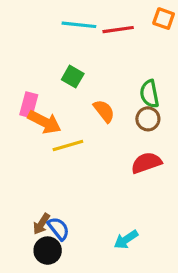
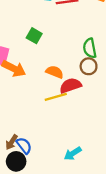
orange semicircle: (104, 111) -> (55, 72), moved, turned -30
yellow line: (68, 146) -> (56, 97), moved
red semicircle: (146, 163) -> (70, 86), moved

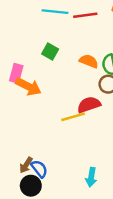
orange semicircle: (55, 72) -> (89, 61), moved
cyan arrow: (73, 153) -> (91, 177), turned -48

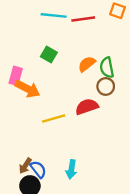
orange semicircle: (89, 61) -> (87, 64), turned -60
yellow line: (73, 117) -> (54, 118), moved
cyan arrow: (91, 177) -> (71, 169), moved

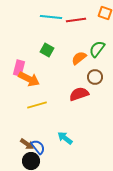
green semicircle: (107, 68) -> (97, 49), moved, turned 48
yellow line: (54, 118) -> (37, 105), moved
brown arrow: (25, 166) -> (27, 144), turned -88
cyan arrow: (71, 169) -> (65, 138), moved, turned 119

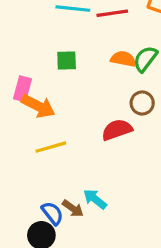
green square: (47, 50) -> (67, 60), turned -32
orange semicircle: (79, 58) -> (123, 59), moved, turned 49
brown arrow: (27, 144) -> (73, 208), moved

